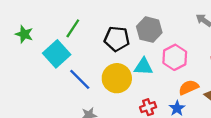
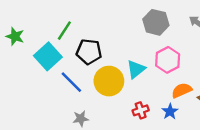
gray hexagon: (149, 30) -> (156, 22), moved
black pentagon: (117, 39) -> (89, 52), moved
cyan triangle: (143, 67) -> (136, 69), turned -42

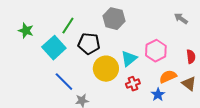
gray hexagon: (156, 22) -> (114, 19), moved
blue line: (71, 82) -> (64, 82), moved
red cross: (141, 110) -> (133, 84), moved

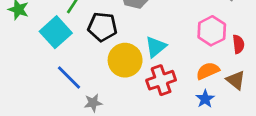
pink hexagon: (156, 51) -> (212, 31), moved
red cross: (133, 84) -> (161, 80), size x1.5
blue star: (158, 95) -> (205, 99), moved

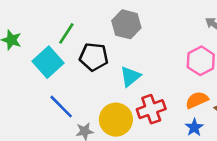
cyan triangle: (156, 47) -> (130, 76), moved
yellow circle: (125, 60) -> (116, 120), moved

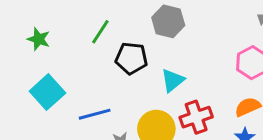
cyan square: (48, 62) -> (47, 92), moved
blue line: (61, 107) -> (95, 114), turned -60

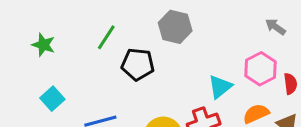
cyan triangle: (173, 80) -> (220, 87), moved
cyan square: (47, 92) -> (52, 99), size x0.7

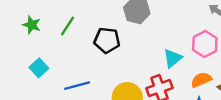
green line: (106, 37) -> (68, 26), moved

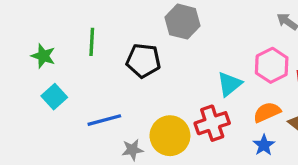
green star: (32, 25) -> (43, 56), moved
green line: (68, 26) -> (92, 42), turned -30

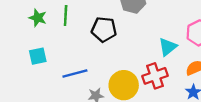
green star: (43, 56) -> (38, 18), moved
cyan square: (54, 97) -> (38, 56), turned 30

